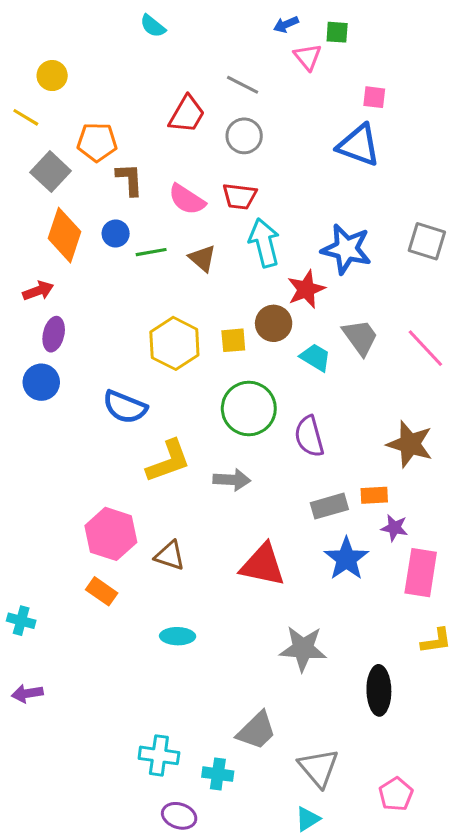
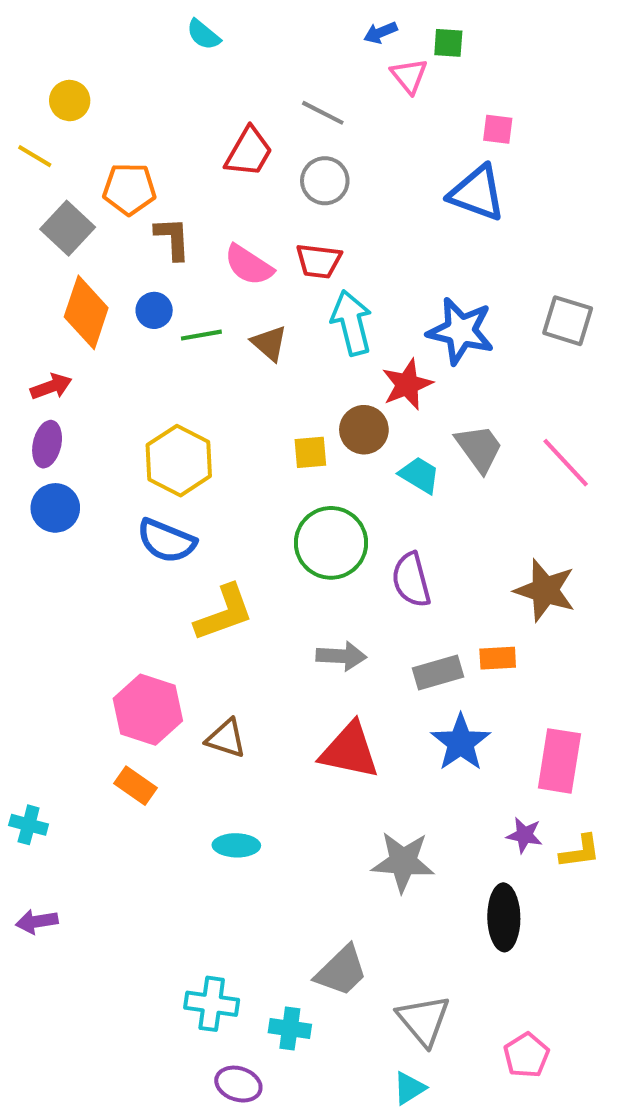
purple ellipse: (54, 334) -> (47, 444), moved
yellow hexagon: (174, 343) -> (179, 461), moved
gray arrow: (232, 480) -> (341, 656), moved
purple star: (394, 528) -> (524, 835), moved

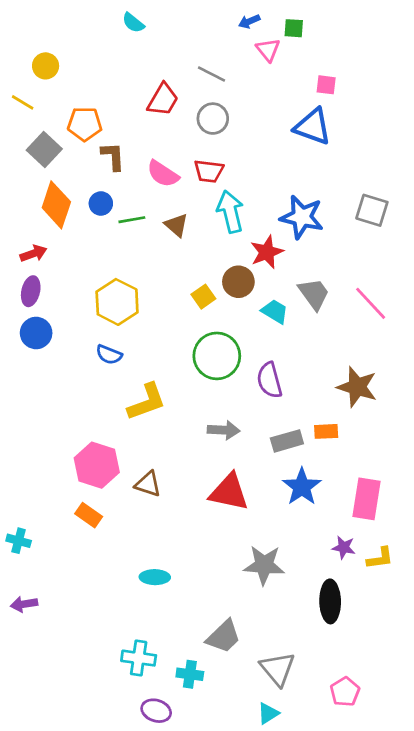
yellow square: (310, 452) -> (203, 297), turned -30
blue semicircle: (166, 541) -> (109, 355), size x0.7
cyan ellipse: (236, 845) -> (155, 577), moved

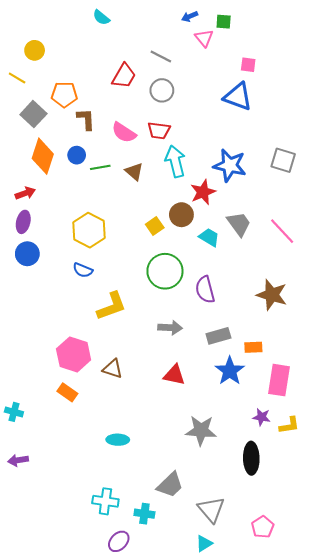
orange rectangle: (326, 431) -> (253, 347), moved
red triangle: (229, 492) -> (174, 375), size x0.7
purple ellipse: (156, 711) -> (119, 541), turned -65

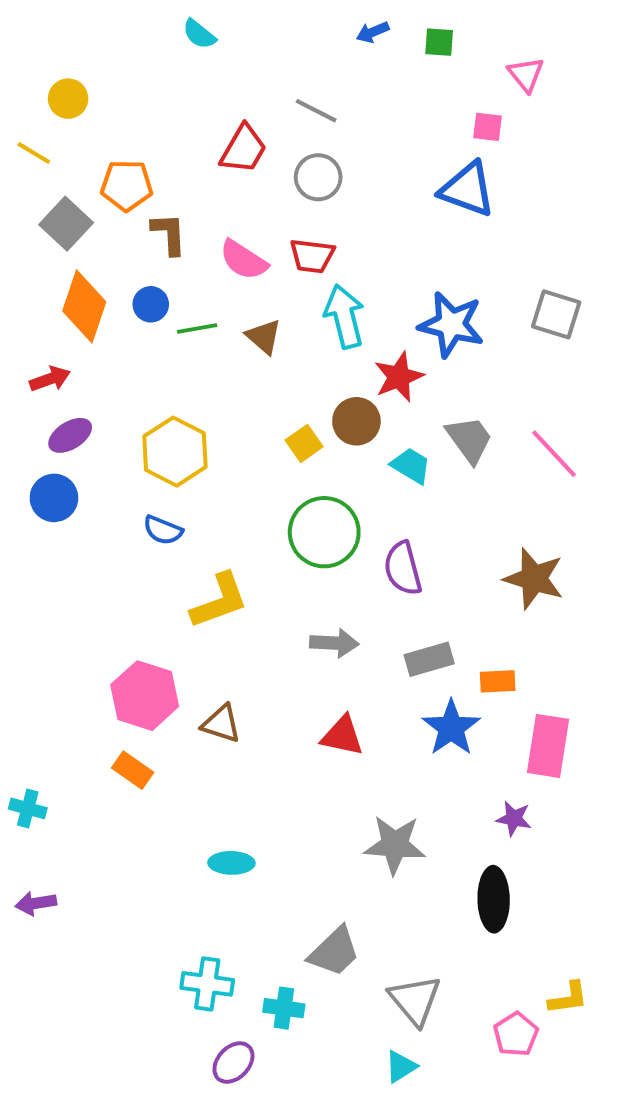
pink triangle: (204, 38) -> (526, 74), moved
purple ellipse: (23, 222) -> (70, 435), moved, turned 45
yellow L-shape: (289, 425) -> (568, 998), moved

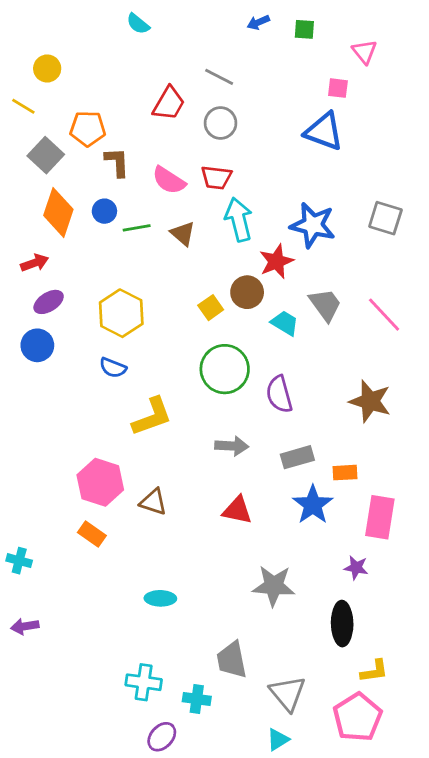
gray trapezoid: (334, 952) -> (232, 660), turned 123
yellow L-shape: (568, 998) -> (374, 671), moved
pink pentagon: (516, 1034) -> (358, 717), size x1.6

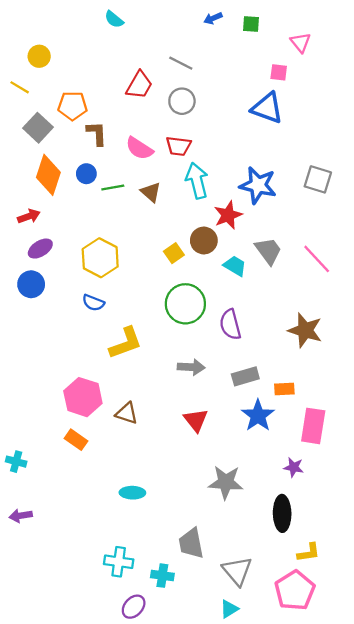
red triangle: (237, 510) -> (196, 420), turned 40

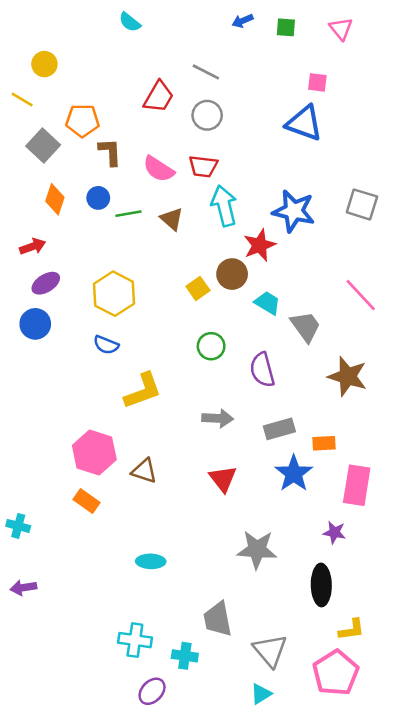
pink triangle: (301, 42) -> (341, 29), moved
orange diamond: (48, 175) -> (55, 199), size x0.7
gray trapezoid: (268, 251) -> (306, 327), moved
green circle: (185, 304) -> (211, 346), size x0.6

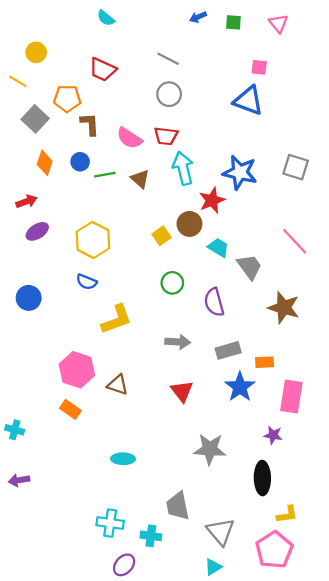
red trapezoid: (159, 97) -> (103, 70), moved, turned 84
blue circle: (35, 324) -> (29, 298), moved

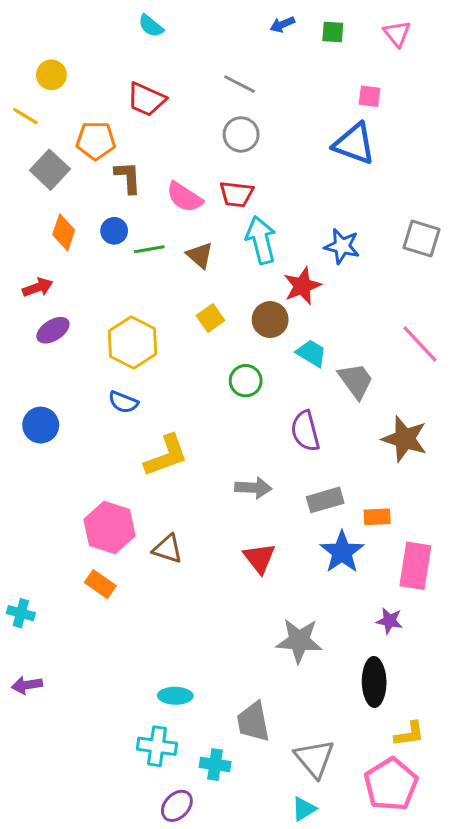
blue star: (240, 172) -> (342, 246), size x0.7
yellow square: (162, 236) -> (210, 318), moved
green circle: (172, 283) -> (246, 381), moved
cyan ellipse: (123, 459) -> (175, 696), moved

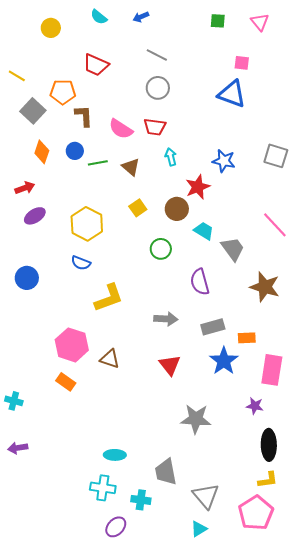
blue arrow: (282, 24) -> (141, 17), moved
yellow circle: (51, 75) -> (51, 28), moved
cyan arrow: (261, 240) -> (171, 157), size x0.6
black ellipse: (374, 682) -> (269, 445), moved

